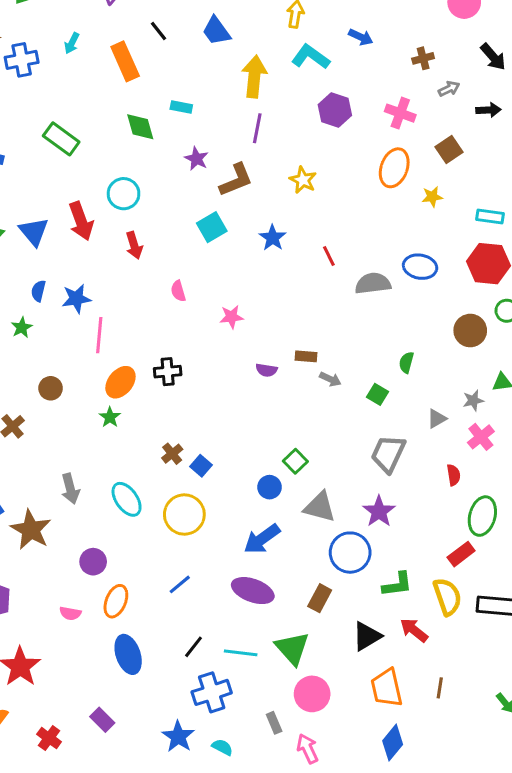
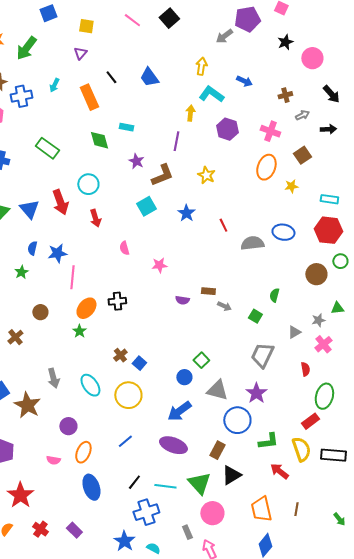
yellow arrow: (254, 77) -> (190, 113), moved, size x0.6
black triangle: (367, 636) -> (231, 475), moved
red cross: (49, 738) -> (40, 529), moved

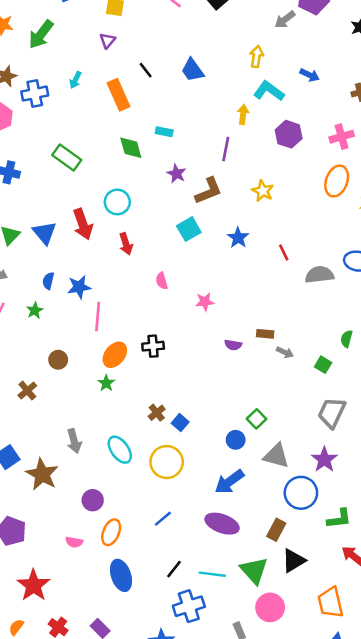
pink cross: (270, 131) -> (342, 137), turned -36

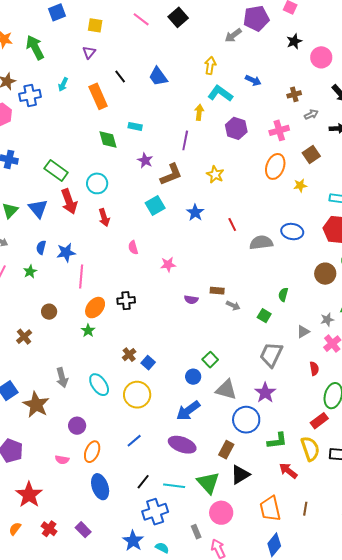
green arrow: (41, 34) -> (35, 47), turned 115
green rectangle: (67, 158) -> (56, 170), moved

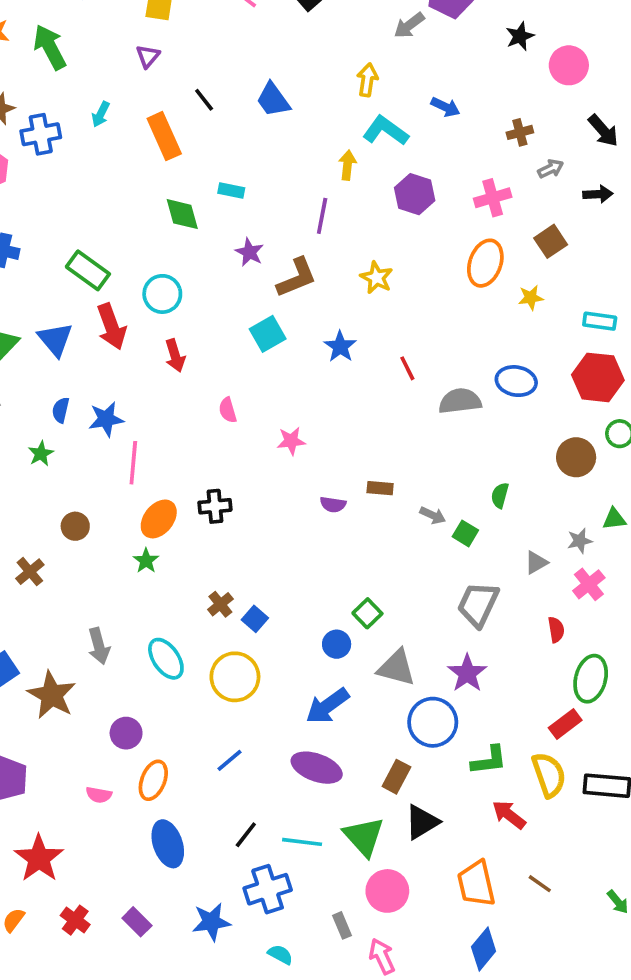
gray arrow: (233, 306) -> (433, 515), moved
brown line: (305, 509) -> (540, 884), turned -64
blue star: (133, 541) -> (211, 922), moved, turned 30

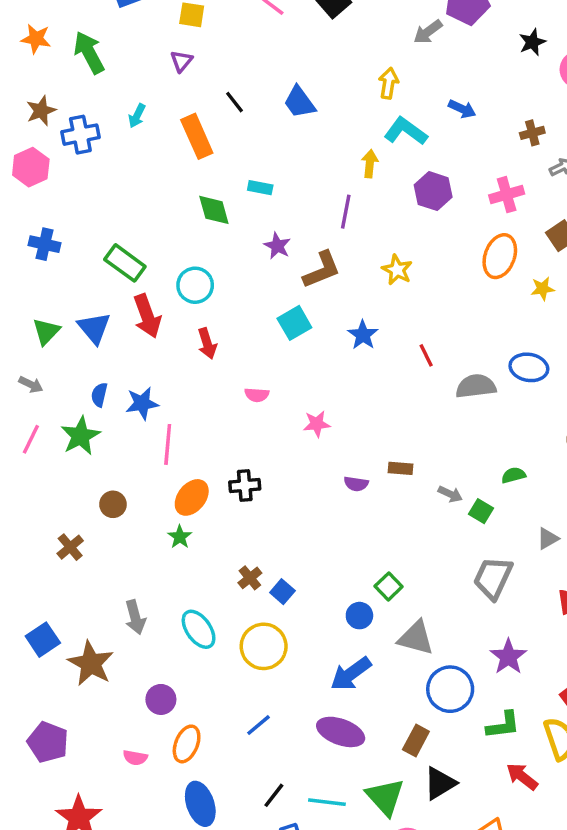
pink semicircle: (228, 410) -> (257, 395), turned -70
green star: (41, 454) -> (80, 436), size x1.6
green semicircle: (500, 495) -> (513, 475), turned 60
purple star: (467, 673) -> (508, 657), moved

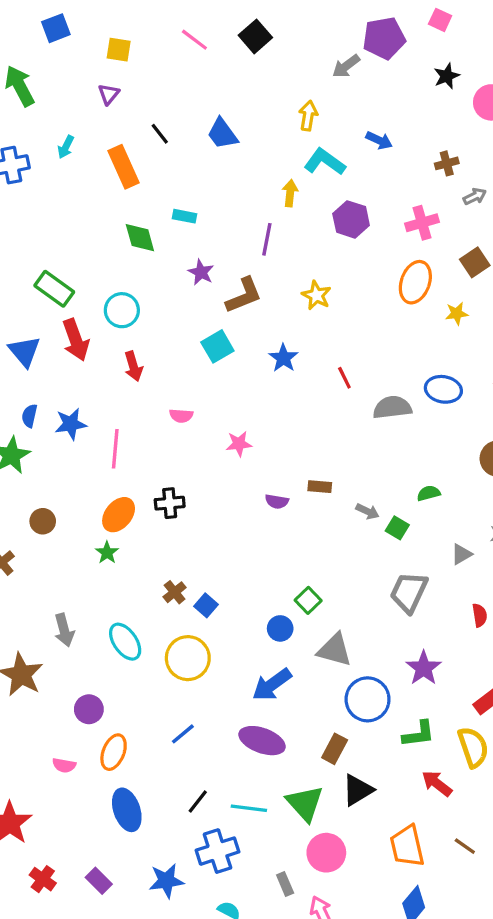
pink line: (168, 444) -> (115, 449), moved

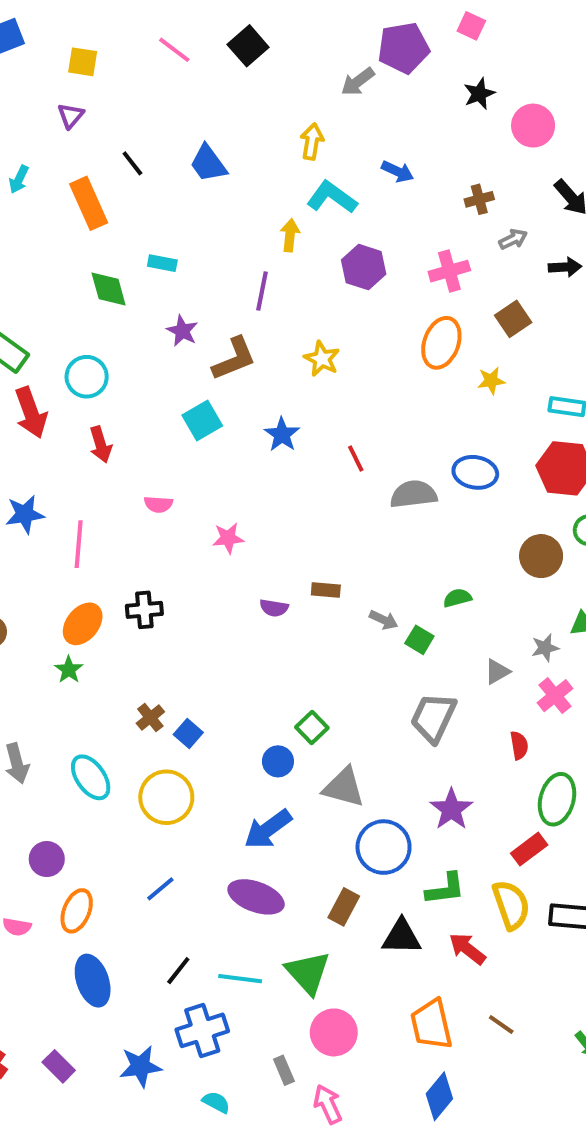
black triangle: (358, 790) -> (402, 937), moved, turned 32

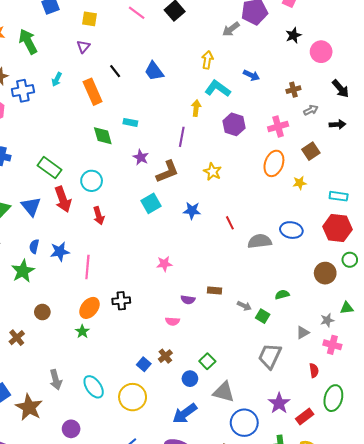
blue star: (282, 435) -> (192, 211), turned -30
pink semicircle: (158, 504) -> (173, 321), moved
pink cross: (555, 696) -> (332, 345), turned -36
brown cross: (150, 718) -> (165, 356), moved
red rectangle: (529, 849) -> (305, 417), moved

